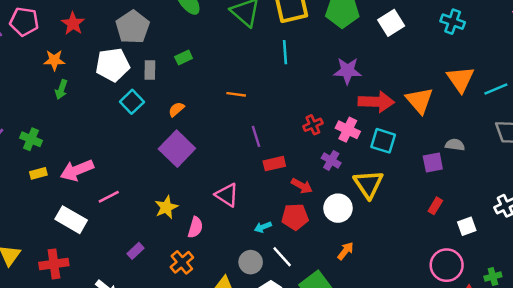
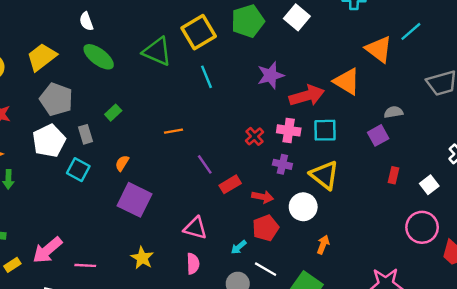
cyan line: (496, 89) -> (411, 31), moved
pink line: (109, 197) -> (85, 265), turned 48
pink semicircle: (195, 227) -> (193, 264), moved

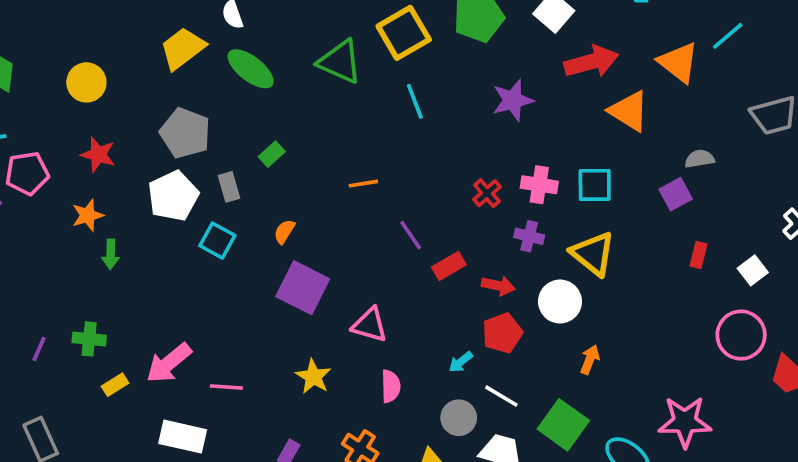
yellow trapezoid: (42, 57) -> (183, 48), moved
red arrow: (307, 96) -> (591, 62), moved
pink triangle: (195, 228) -> (370, 325), moved

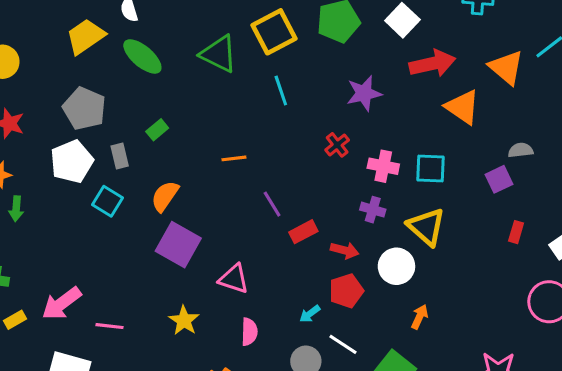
red cross: (487, 193) -> (337, 145), moved
orange semicircle: (284, 232) -> (165, 196), size x1.5

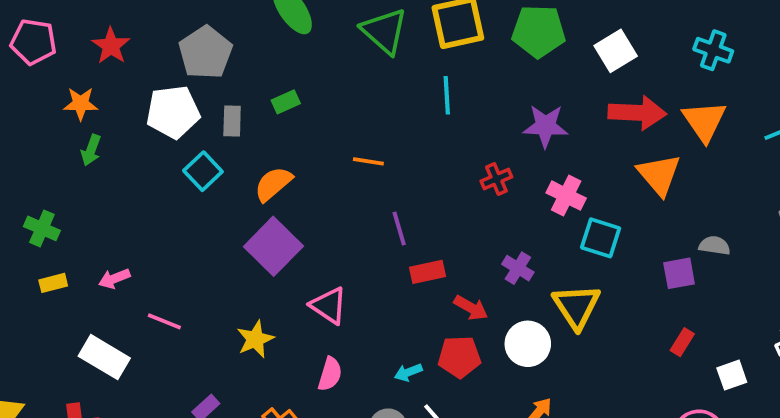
orange triangle: (506, 68) -> (704, 121), moved
pink cross: (383, 166) -> (566, 196), moved
pink arrow: (62, 303) -> (114, 279), size x0.6

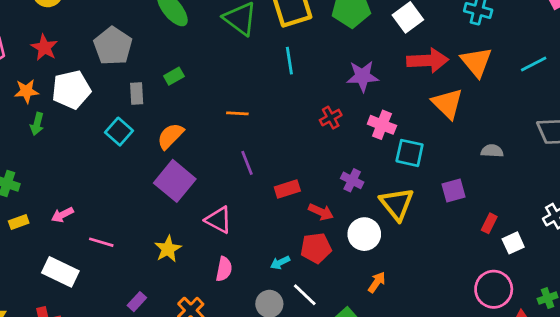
white pentagon: (173, 112) -> (71, 90), moved
purple line: (399, 228) -> (247, 163), moved
purple square: (679, 273) -> (453, 191), moved
red rectangle: (682, 342) -> (489, 223), moved

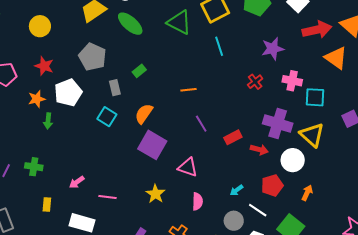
purple cross: (352, 180) -> (278, 123), size x1.8
yellow rectangle: (19, 222) -> (47, 204), moved, turned -56
red pentagon: (316, 248) -> (272, 185), moved

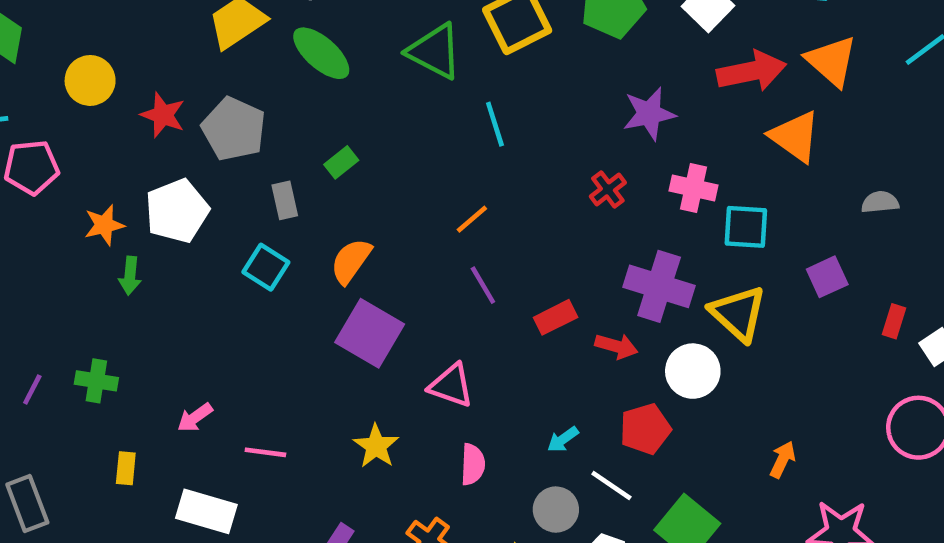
yellow circle: (40, 26) -> (90, 80), moved
cyan line: (219, 46) -> (495, 124), moved
red star: (44, 66) -> (163, 115), moved
orange line: (189, 90) -> (472, 219), moved, turned -35
orange arrow: (307, 193) -> (783, 460), moved

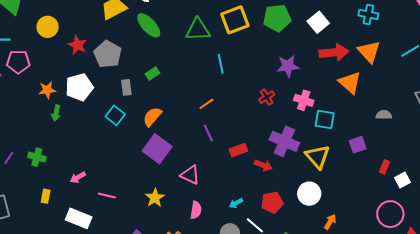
green triangle: (435, 51) -> (198, 30), turned -36
white circle: (693, 371) -> (309, 194), moved

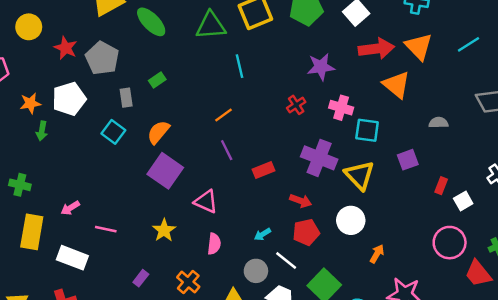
red arrow: (263, 165) -> (301, 201), moved
yellow rectangle: (46, 196) -> (32, 232), size x2.0

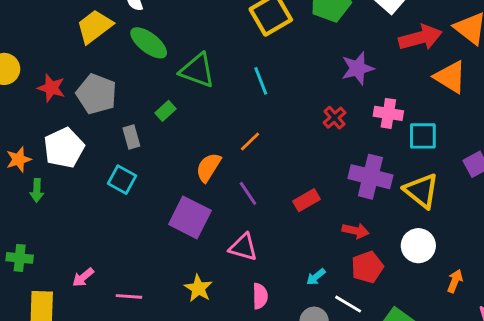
green triangle: (211, 25) -> (197, 70), moved, turned 32
orange semicircle: (158, 132) -> (208, 167), moved
purple line: (227, 150) -> (248, 193), moved

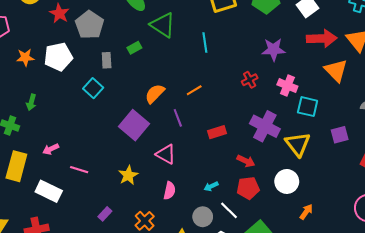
orange line: (250, 142) -> (194, 90), moved
green arrow: (37, 190) -> (31, 102), moved

